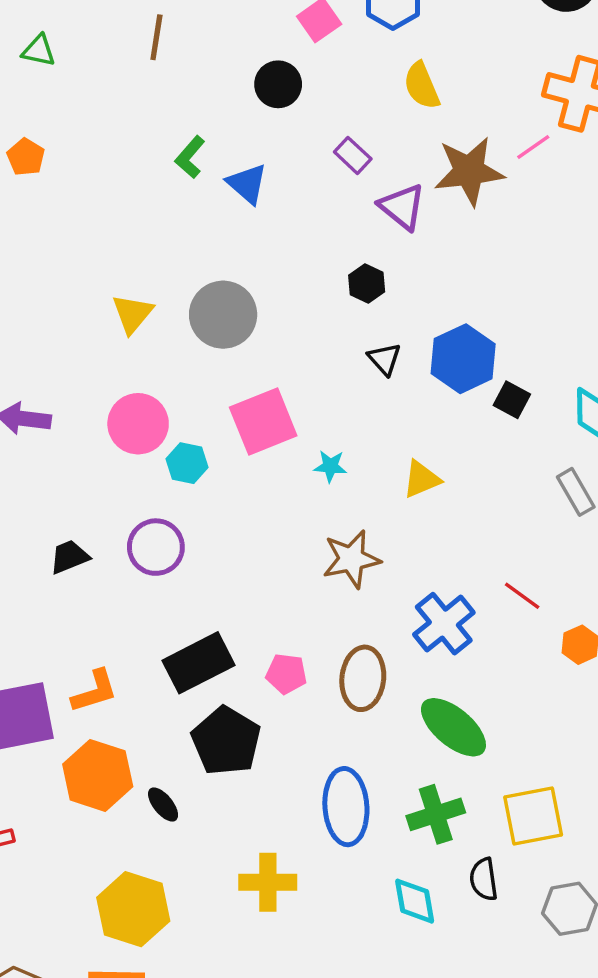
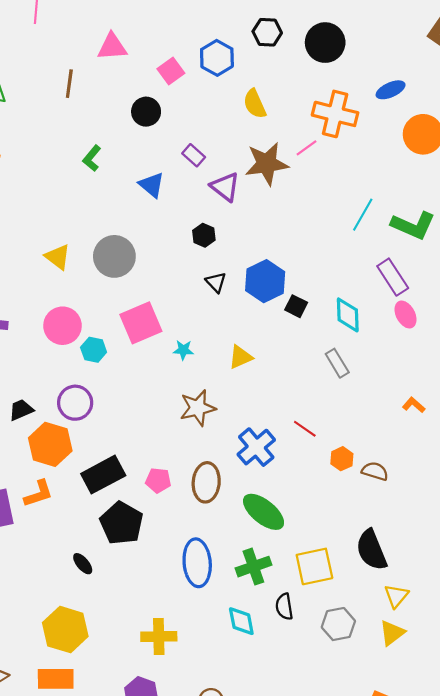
yellow semicircle: (422, 86) -> (255, 104), moved
blue triangle: (247, 184) -> (152, 185), moved
yellow triangle: (133, 314) -> (58, 257), turned -32
orange hexagon: (98, 775) -> (50, 444), moved
yellow cross: (268, 882) -> (159, 636), moved

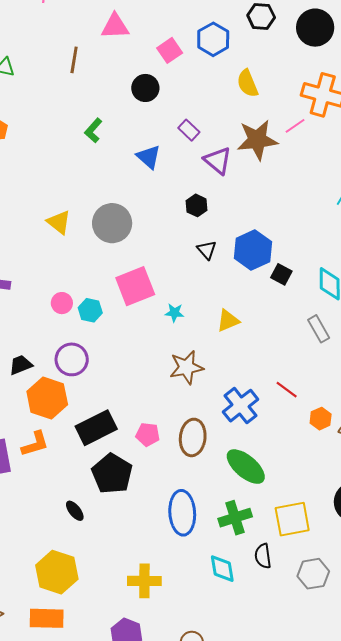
pink circle: (62, 326) -> (62, 303), moved, size x0.6

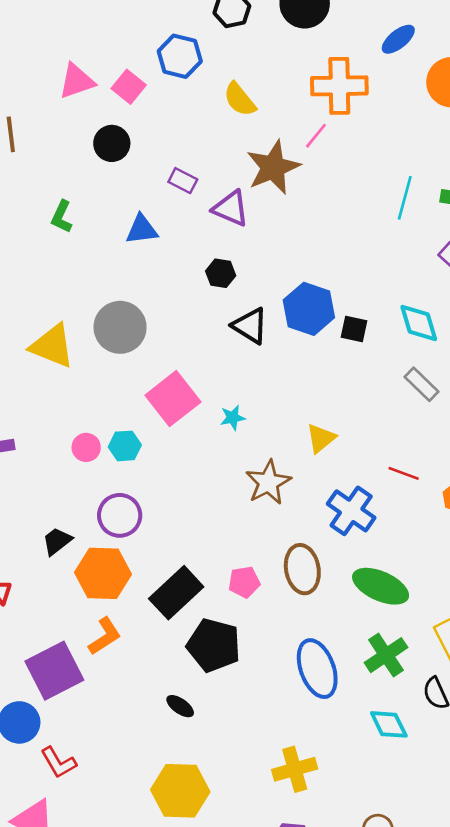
pink triangle: (115, 26) -> (77, 81), moved
blue triangle: (149, 157) -> (142, 229), turned -32
yellow triangle: (59, 222) -> (52, 346), size x1.4
black triangle: (207, 250) -> (250, 326), size x1.4
yellow triangle: (228, 321) -> (321, 438), moved

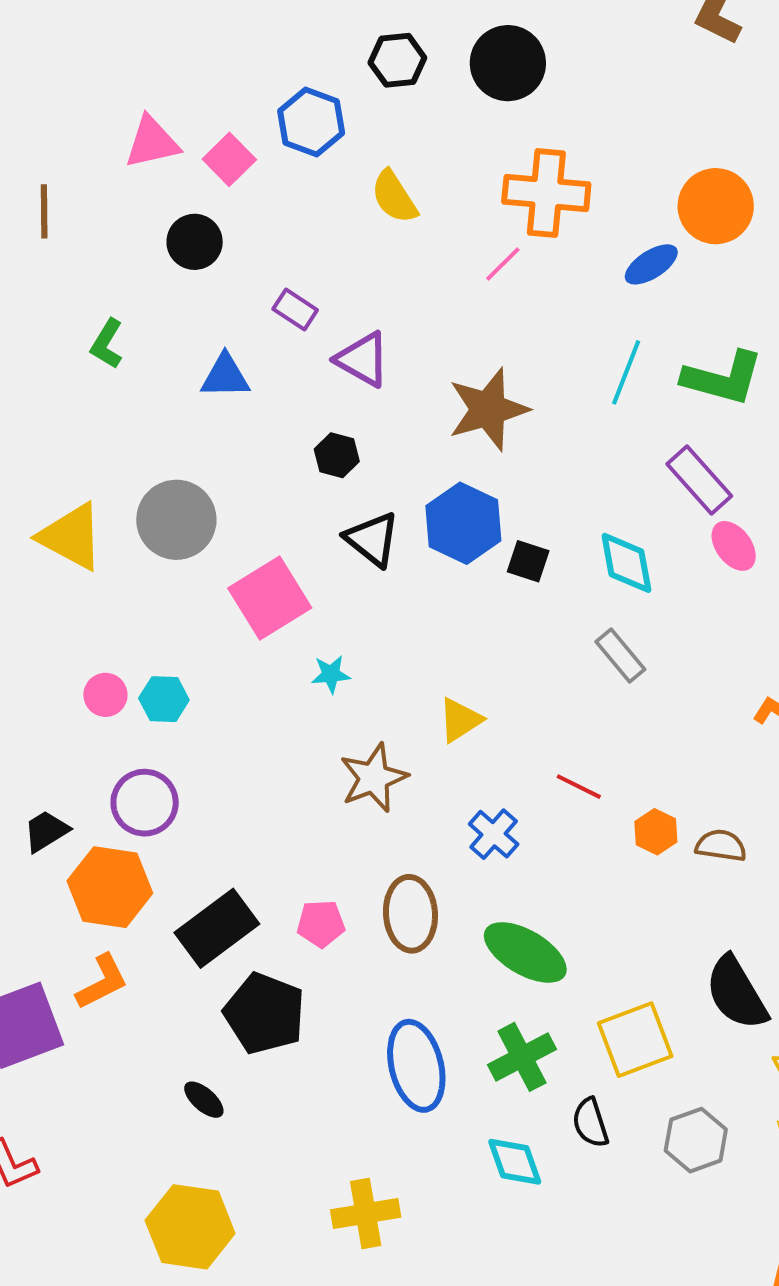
blue ellipse: (398, 39) -> (651, 264), moved
brown star: (273, 167) -> (488, 409), moved
pink square: (173, 399) -> (270, 598), moved
blue cross: (351, 511) -> (494, 834), size x0.7

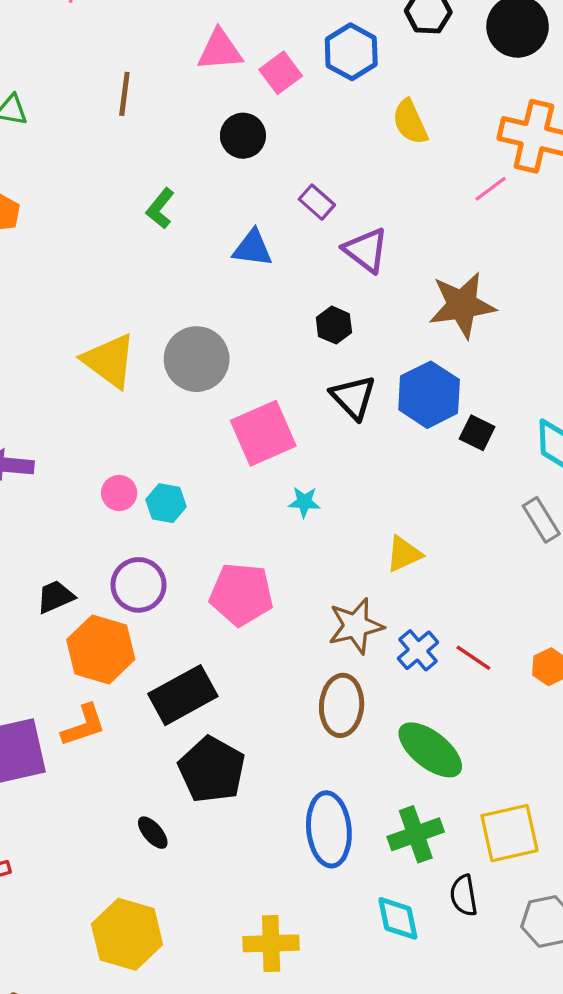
brown star: (374, 778) -> (356, 626), moved
red line: (579, 787) -> (473, 658), moved
pink pentagon: (321, 924) -> (241, 594), moved, size x1.6

